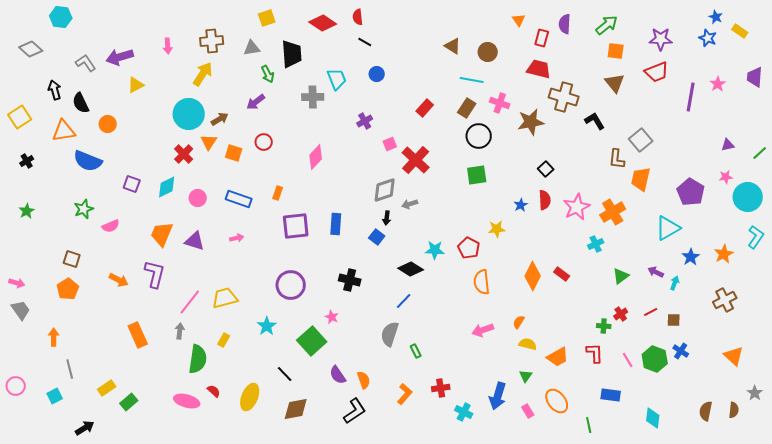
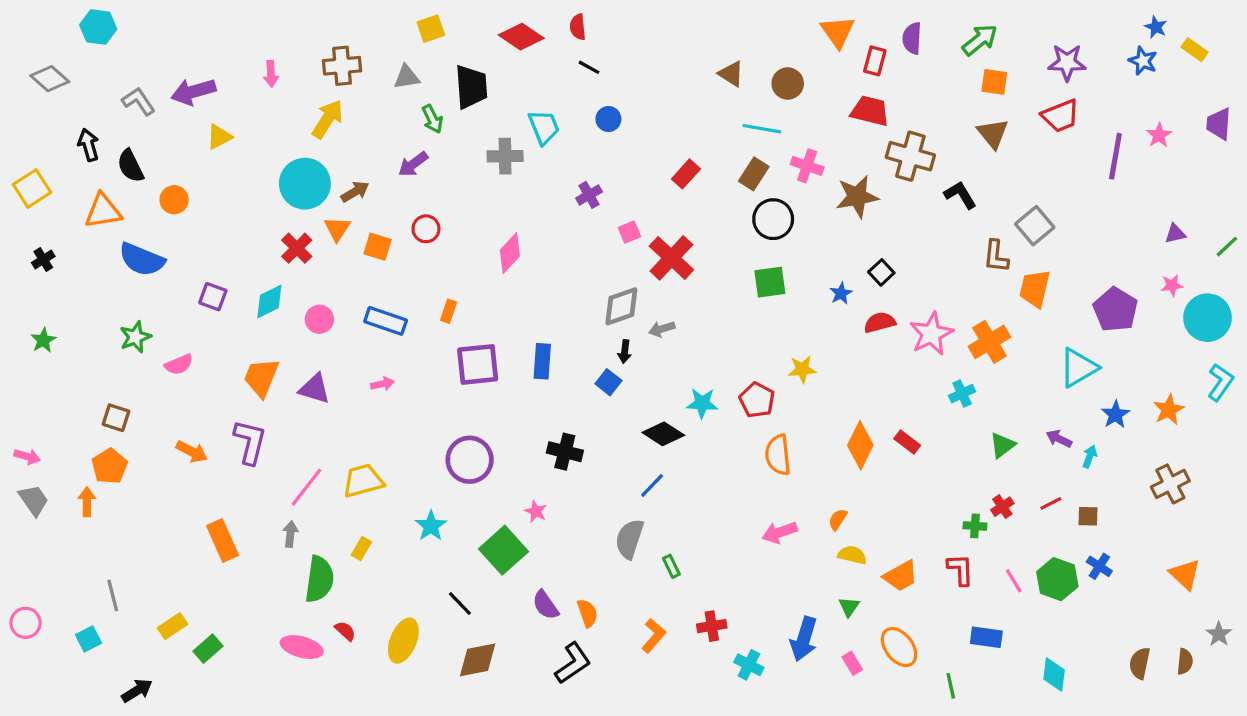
orange triangle: (519, 20) -> (838, 32), size x1.6
red semicircle: (545, 200) -> (880, 322), turned -102
blue star: (521, 205) -> (841, 293), moved
orange arrow: (54, 337) -> (87, 502), moved

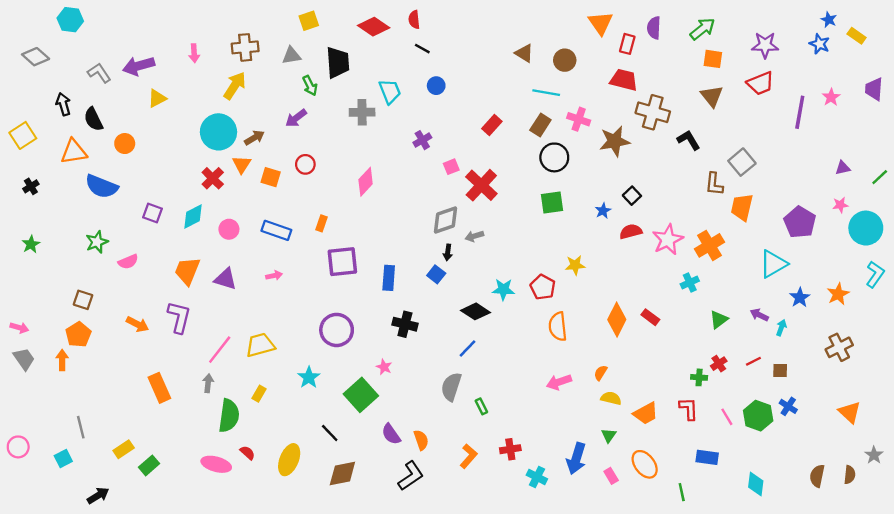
blue rectangle: (542, 361) -> (389, 278), moved

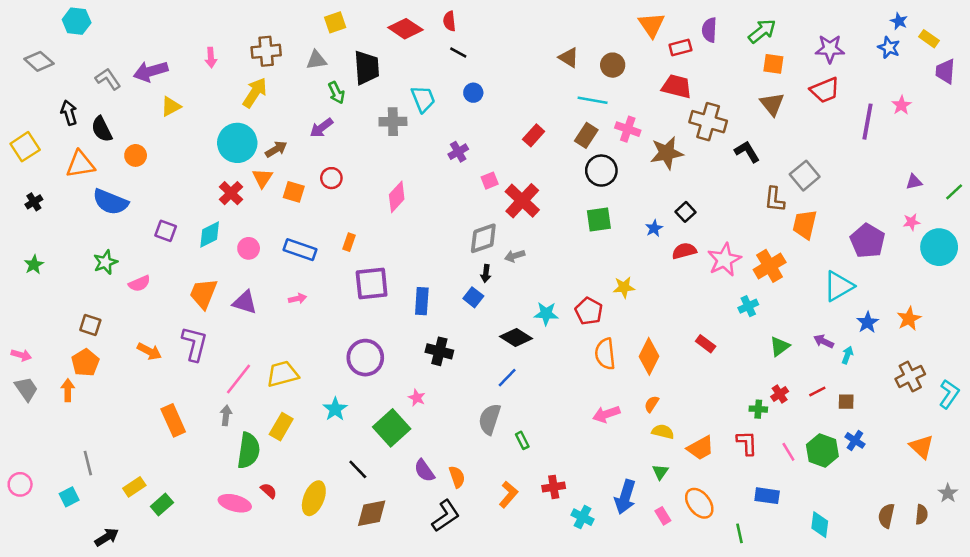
red rectangle: (627, 44) -> (680, 47), turned 60
purple trapezoid: (874, 89) -> (945, 71), moved
cyan L-shape: (875, 274) -> (949, 394), moved
orange diamond: (617, 320) -> (649, 356), moved
yellow rectangle: (259, 394) -> (281, 427), size x1.5

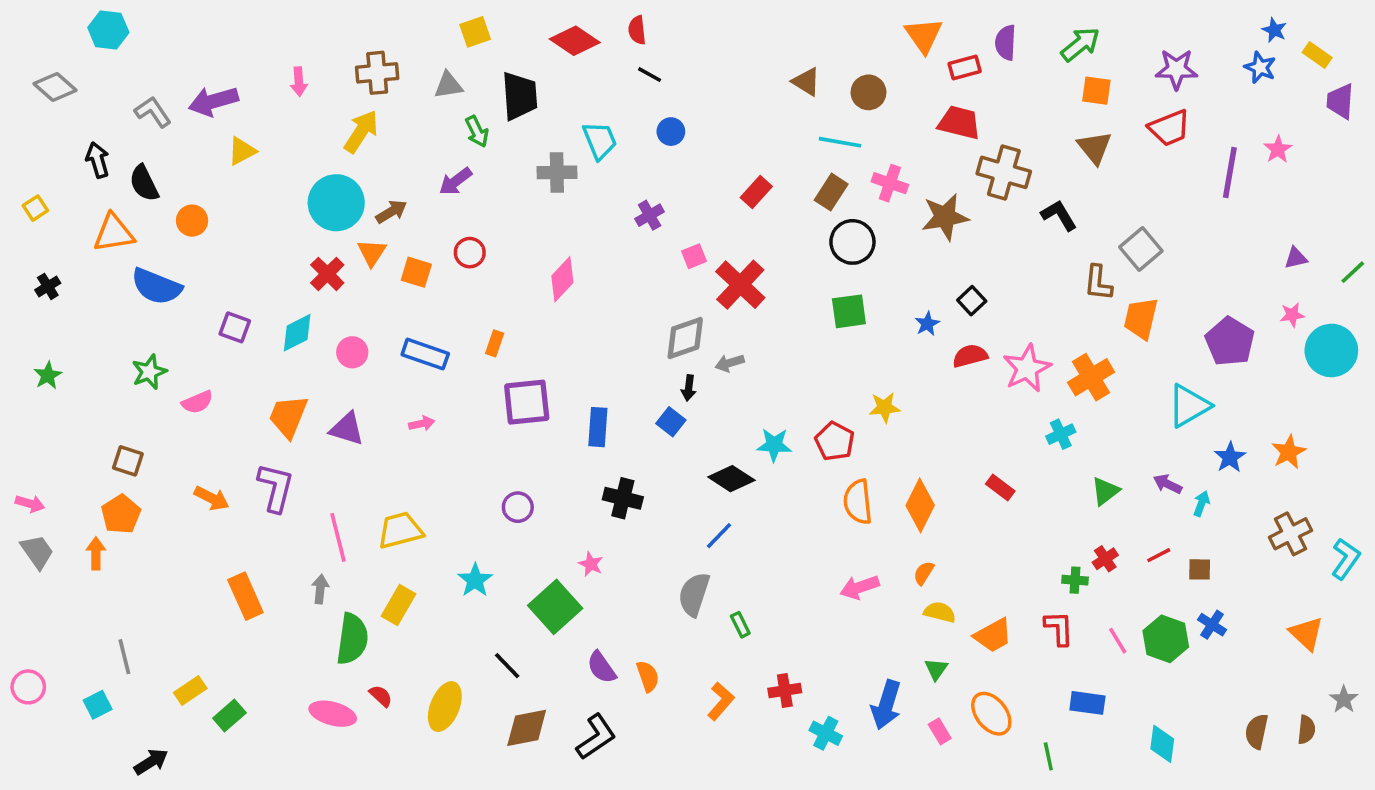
yellow square: (25, 147) -> (35, 208), size x0.6
purple circle: (365, 358) -> (518, 507), size x0.6
pink line: (239, 379) -> (338, 537), turned -52
black L-shape: (446, 516) -> (596, 737), moved

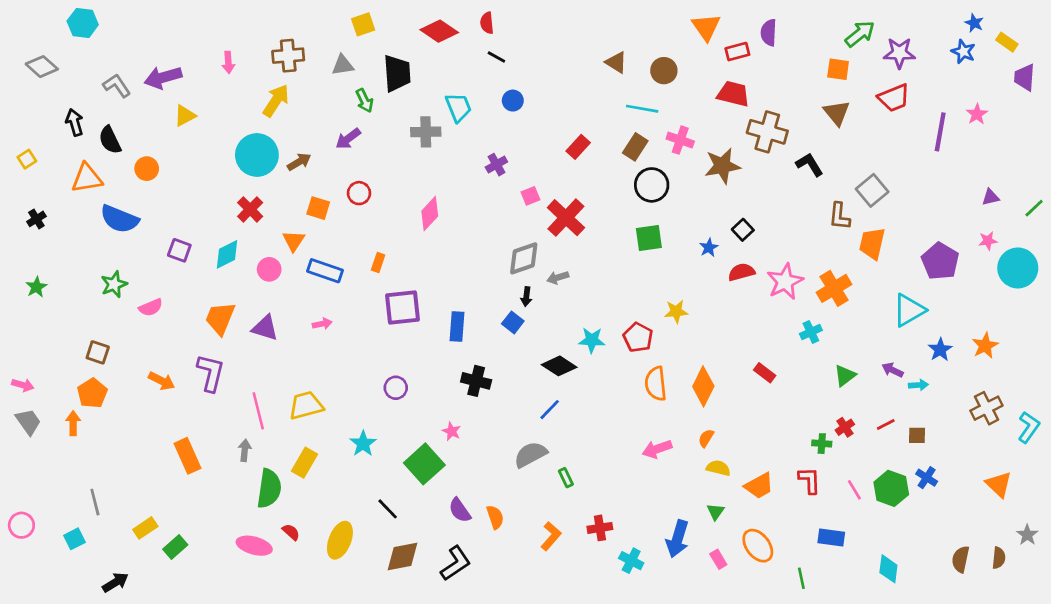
green arrow: (1080, 44) -> (860, 34), moved
orange triangle: (372, 253) -> (294, 241), moved
cyan arrow: (1201, 504) -> (918, 385), turned 66
gray semicircle: (694, 594) -> (530, 454), turned 44

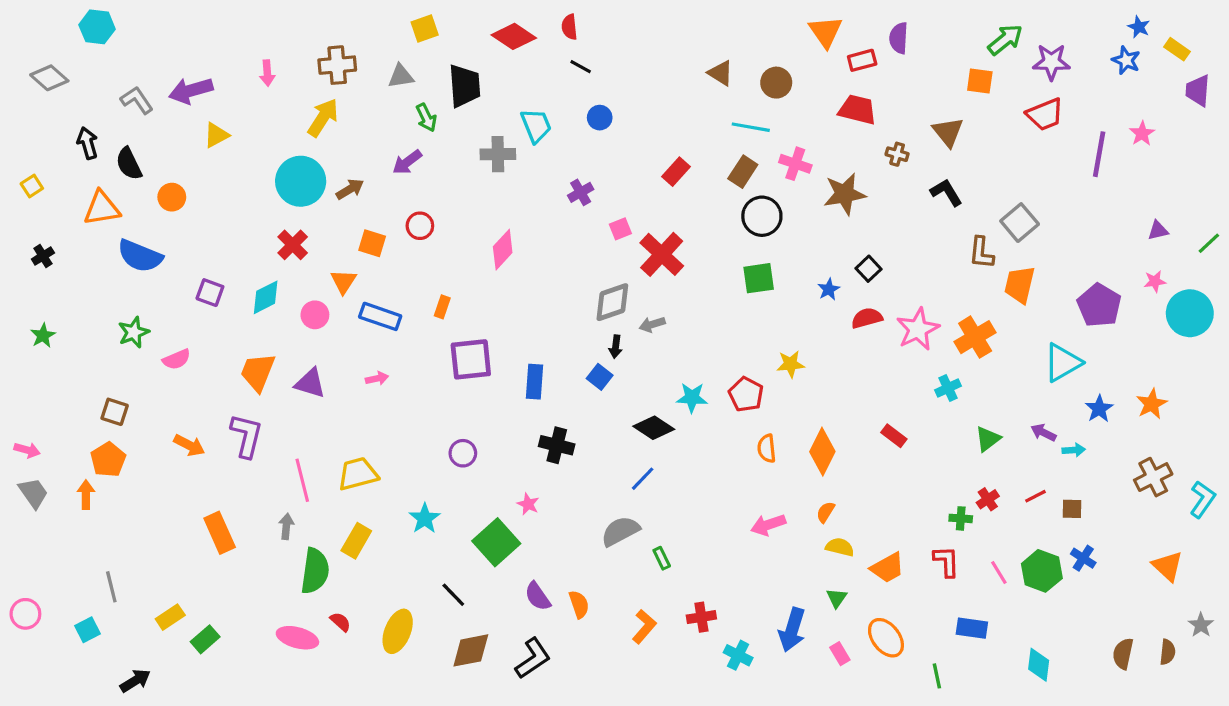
brown triangle: (837, 113) -> (948, 132), moved
brown cross: (767, 132) -> (897, 154), size x0.5
orange semicircle: (656, 384) -> (767, 448), size x0.7

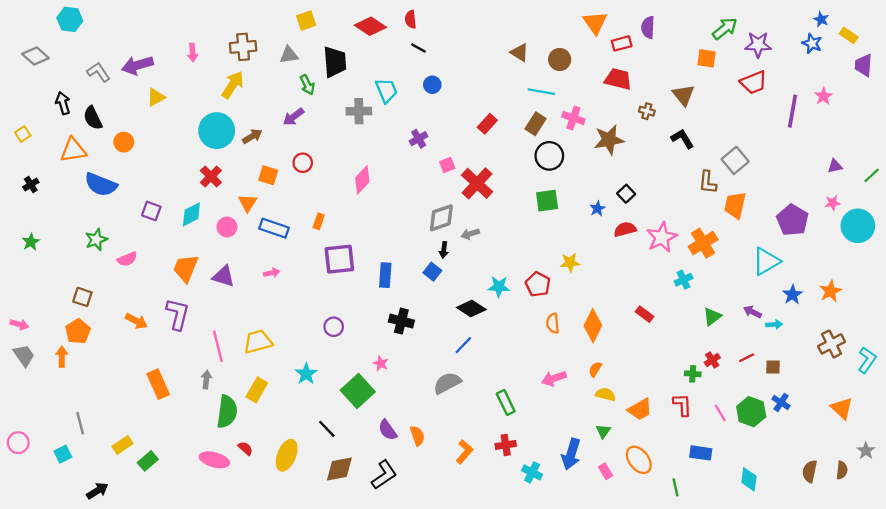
green rectangle: (662, 558) -> (506, 402), moved, size x1.5

